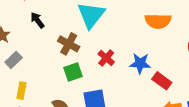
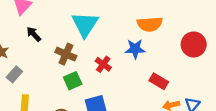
blue star: (140, 63) -> (135, 49), moved

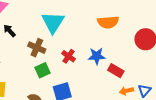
blue star: (135, 49) -> (97, 56), moved

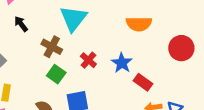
blue star: (97, 56) -> (122, 63), turned 30
green square: (43, 70) -> (56, 74), turned -35

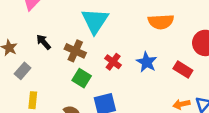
black arrow: (21, 24) -> (44, 42), moved
red rectangle: (143, 82) -> (183, 69), moved

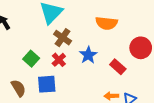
brown cross: (75, 51) -> (63, 38), moved
red cross: (113, 62) -> (59, 60), moved

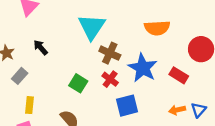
blue star: (88, 55) -> (143, 68), size x1.4
blue square: (47, 84) -> (127, 106), moved

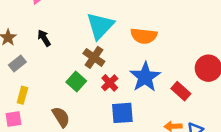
orange semicircle: (157, 28) -> (144, 36), moved
brown cross: (110, 53) -> (94, 57), moved

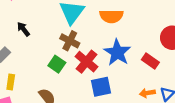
red cross: (110, 83) -> (86, 62), size x1.5

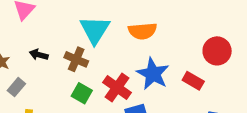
black arrow: (23, 29) -> (39, 55), turned -32
brown cross: (70, 41) -> (76, 59), moved

